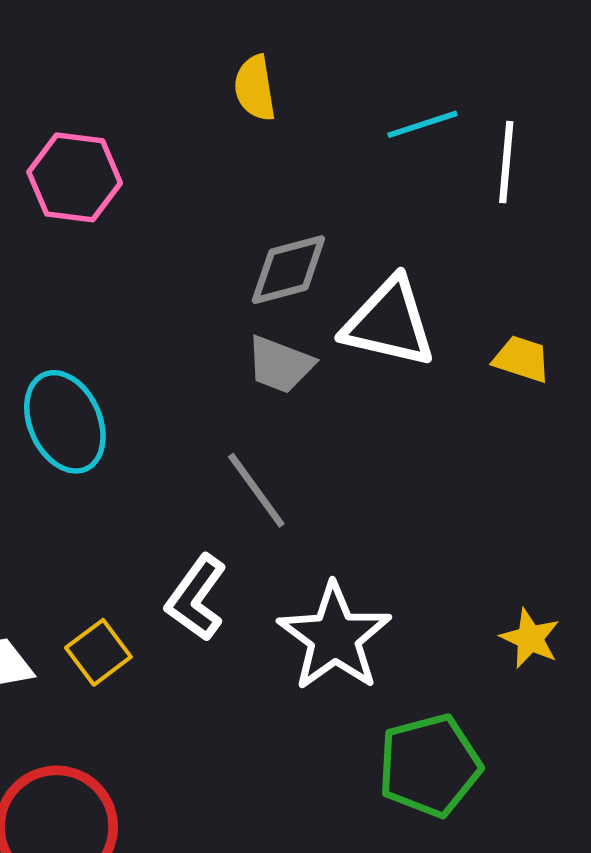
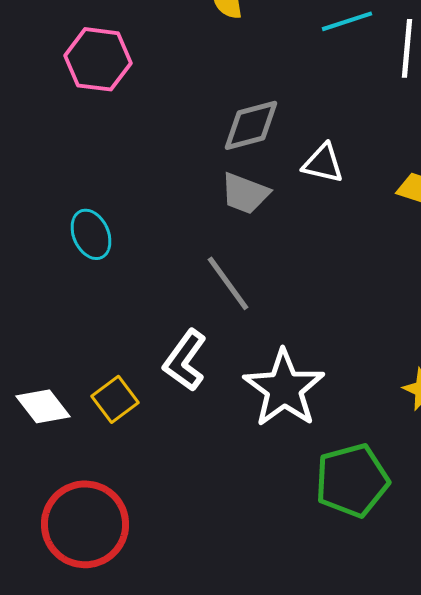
white triangle: (389, 323) -> (323, 163), size x0.6
cyan ellipse: (65, 422) -> (91, 234), size x0.7

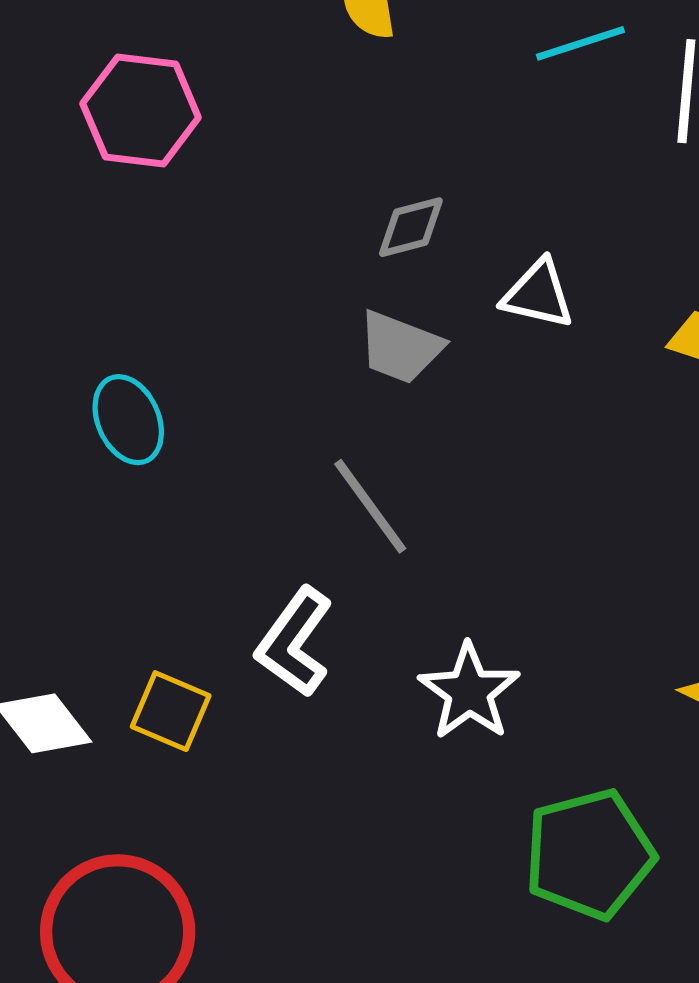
gray diamond: (251, 125) -> (411, 227), size x0.7
white star: (284, 388) -> (469, 692), size x0.7
yellow square: (115, 399) -> (171, 711), turned -30

